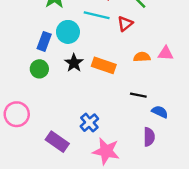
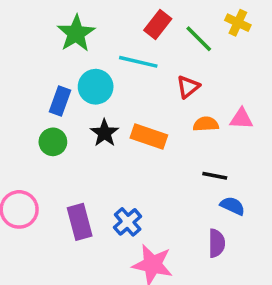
red triangle: (125, 24) -> (188, 87), moved
black line: (138, 95) -> (215, 176), moved
purple rectangle: (57, 142) -> (80, 222), moved, turned 40

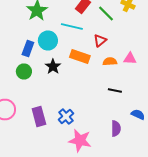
orange rectangle: (149, 137) -> (80, 56), moved
blue semicircle: (233, 206) -> (138, 114), moved

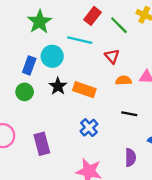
red triangle: (100, 40) -> (112, 56), turned -32
orange rectangle: (80, 56) -> (84, 90), moved
blue cross: (66, 116) -> (89, 128), moved

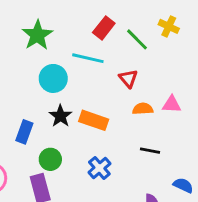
blue rectangle: (29, 65) -> (24, 132), moved
green circle: (25, 92) -> (50, 159), moved

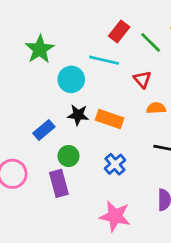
green star: (37, 35) -> (40, 49), moved
black star: (60, 116) -> (78, 115), turned -30
blue rectangle: (24, 132) -> (44, 130), turned 30

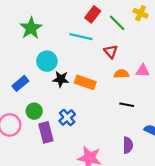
cyan circle: (71, 79) -> (47, 61), moved
blue rectangle: (44, 130) -> (20, 83), moved
green circle: (68, 156) -> (34, 111), moved
blue cross: (115, 164) -> (67, 118), moved

